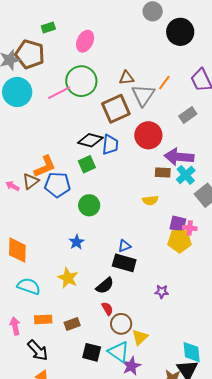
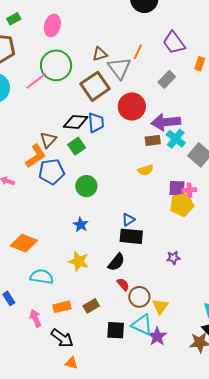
brown triangle: (31, 181) -> (48, 140), moved
orange diamond: (17, 250) -> (24, 243), turned -60

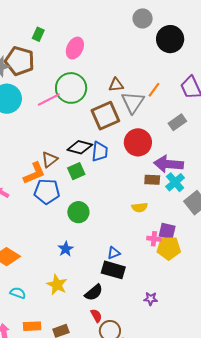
green rectangle: (14, 19) -> (38, 34), turned -48
pink cross: (189, 190) -> (154, 239), moved
cyan semicircle: (42, 277) -> (18, 293), size x0.7

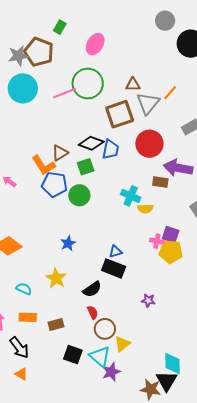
orange L-shape: (34, 173) -> (43, 165), turned 75
cyan cross: (175, 182) -> (131, 196), moved, turned -30
green circle: (78, 212) -> (79, 195), moved
cyan semicircle: (18, 293) -> (24, 289), moved

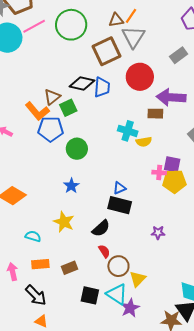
pink line: (65, 93) -> (34, 26), moved
orange line: (170, 93) -> (131, 16), moved
green square: (86, 167) -> (68, 108), moved
green circle: (79, 195) -> (77, 149), moved

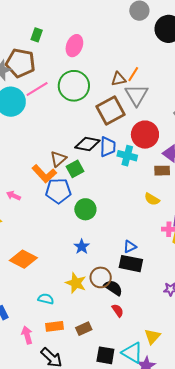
cyan cross: (128, 131) -> (127, 156), moved
yellow semicircle: (144, 142) -> (152, 199), turned 42
black semicircle: (101, 228) -> (113, 288), turned -102
brown circle: (118, 266) -> (101, 277), moved

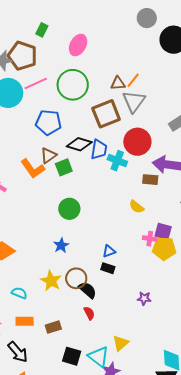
blue pentagon: (58, 191) -> (48, 122), moved
black rectangle: (131, 264) -> (108, 268), size x0.6

